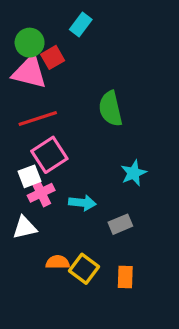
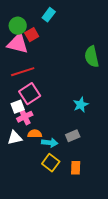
green semicircle: (110, 109) -> (92, 57), moved
cyan arrow: (82, 203) -> (50, 143), moved
orange semicircle: (58, 262) -> (35, 134), moved

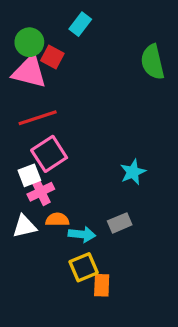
red square: (32, 35) -> (52, 57), turned -32
green semicircle: (92, 57) -> (153, 62), moved
yellow square: (51, 163) -> (84, 267), turned 30
orange rectangle: (76, 168) -> (102, 285), moved

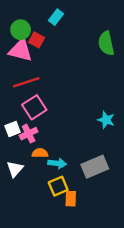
cyan star: (133, 172) -> (106, 120), moved, turned -30
white square: (29, 175) -> (13, 129), moved
gray rectangle: (120, 223) -> (95, 167), moved, size x1.6
white triangle: (24, 226) -> (15, 169), moved, turned -36

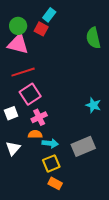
red square: (37, 40) -> (41, 29), moved
pink cross: (29, 134) -> (39, 117), moved
orange rectangle: (71, 199) -> (55, 183), moved, turned -64

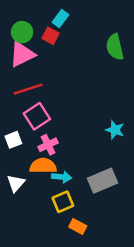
pink triangle: (18, 44) -> (22, 54), turned -40
orange semicircle: (35, 134) -> (43, 166), size x1.5
orange rectangle: (55, 183) -> (78, 226), moved

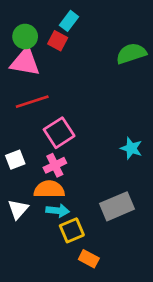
green semicircle: (115, 47) -> (131, 53), turned 85
pink triangle: (22, 54) -> (25, 62), turned 36
pink square: (37, 116) -> (59, 133), moved
cyan arrow: (62, 177) -> (58, 211), moved

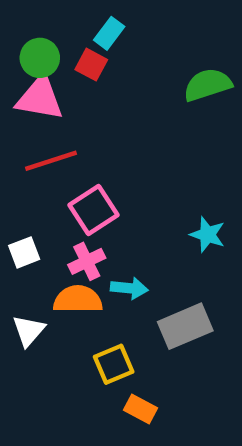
cyan arrow: (58, 211) -> (129, 288), moved

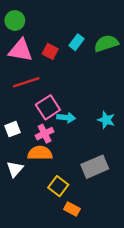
cyan rectangle: (109, 33) -> (76, 42), moved
green circle: (40, 58) -> (15, 21), moved
red square: (91, 65) -> (50, 51), moved
cyan arrow: (129, 288) -> (66, 118), moved
yellow square: (114, 364) -> (58, 186), turned -30

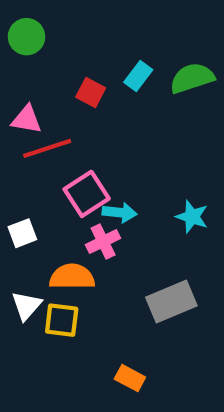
pink triangle: (21, 50) -> (27, 119), moved, size x0.7
pink cross: (45, 134) -> (103, 242), moved
yellow square: (58, 186) -> (62, 320), moved, turned -30

